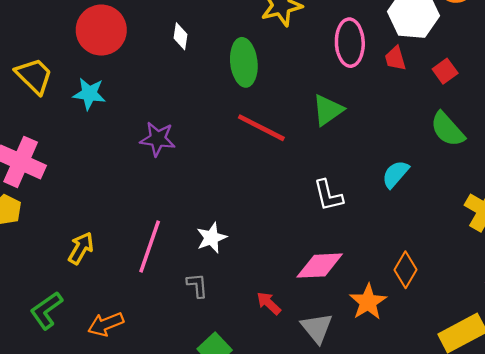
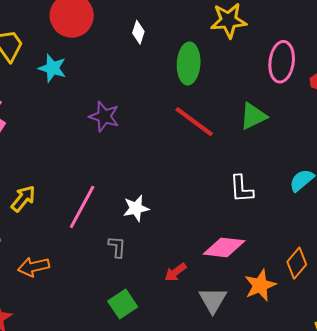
red arrow: (269, 303) -> (175, 272), turned -90

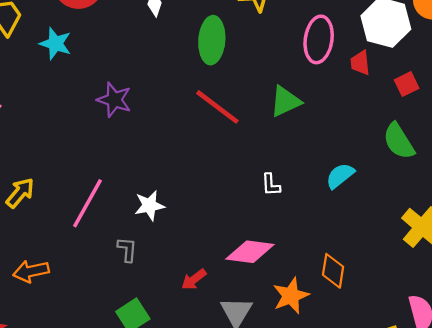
white L-shape: (242, 189) -> (271, 185), size x0.7
orange diamond: (297, 263) -> (333, 271), turned -32

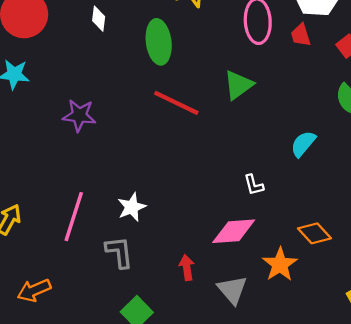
white L-shape: (271, 185) -> (254, 185), moved
gray L-shape: (127, 249) -> (119, 252), size x1.4
orange diamond: (333, 271) -> (315, 233), turned -40
red arrow: (194, 279) -> (187, 267), turned 130

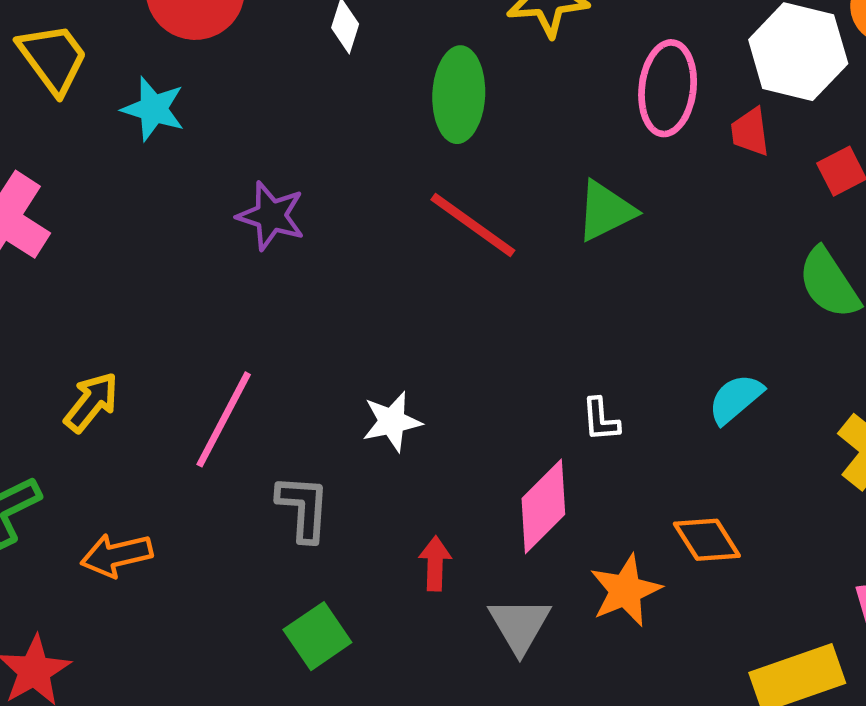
cyan semicircle: (303, 144) -> (736, 399), moved
white star: (132, 207) -> (392, 422), moved
pink diamond: (234, 231) -> (543, 506), turned -51

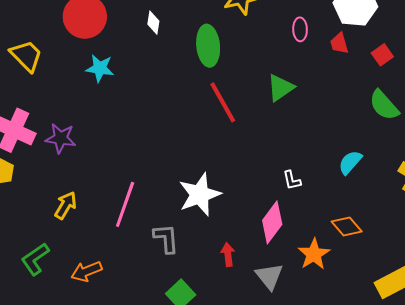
pink ellipse: (668, 88) -> (300, 29), size x0.6
cyan star: (153, 109) -> (100, 68), moved
purple star: (271, 216) -> (61, 138), moved
red line: (473, 225) -> (223, 102), turned 33
white star: (392, 422) -> (200, 195), size x1.6

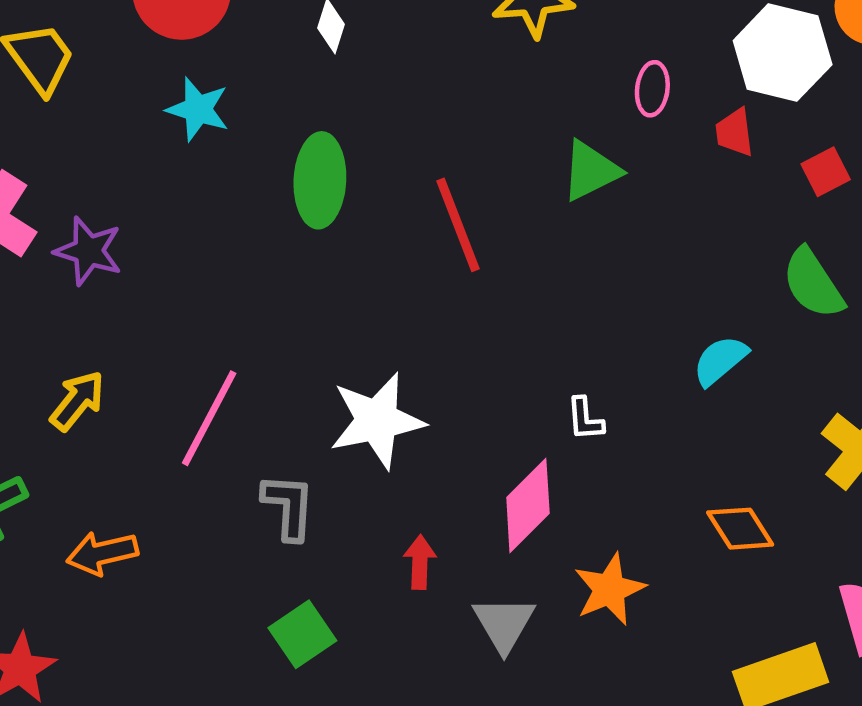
green ellipse: (208, 46) -> (320, 180), moved
green triangle: (280, 88) -> (591, 171), moved
cyan semicircle: (350, 162) -> (720, 360), moved
orange diamond: (347, 227) -> (740, 529), moved

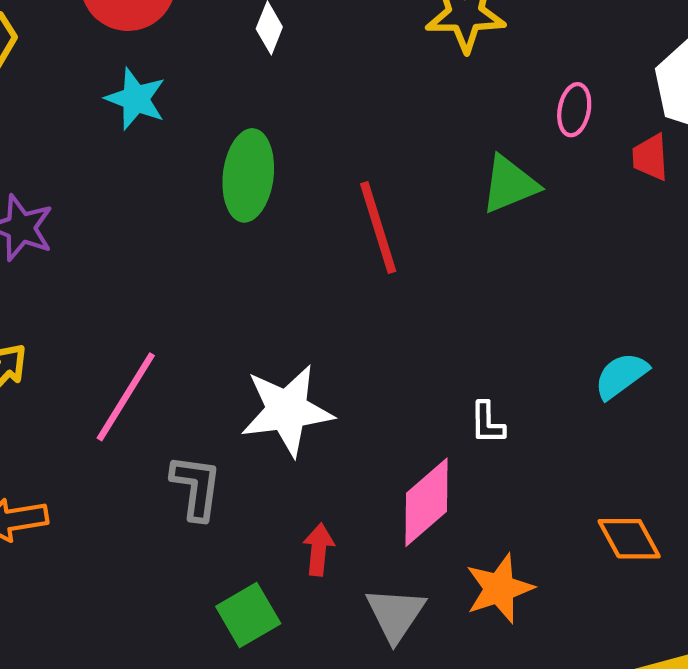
green square: (302, 634) -> (248, 615), moved

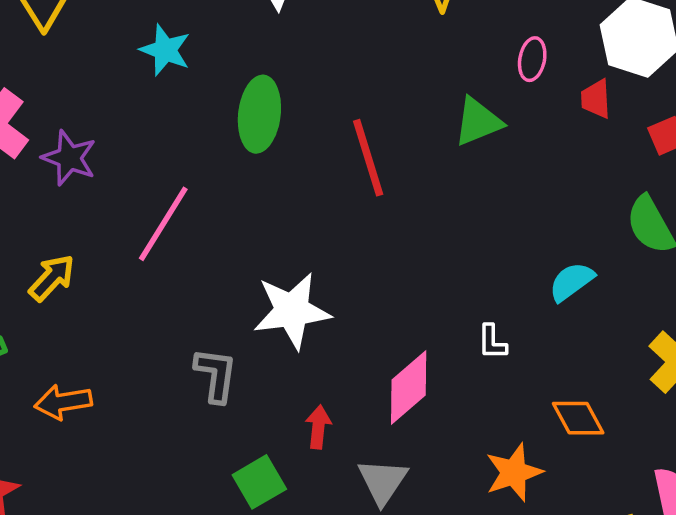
pink line: (126, 397) -> (163, 224), moved
white L-shape: (487, 423) -> (492, 342), moved
orange star: (499, 588) -> (514, 472), moved

